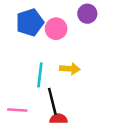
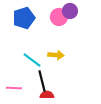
pink circle: (56, 29) -> (59, 17), moved
cyan line: (40, 75) -> (32, 60), turned -60

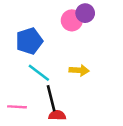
blue pentagon: (24, 18) -> (29, 41), moved
yellow arrow: (56, 55) -> (79, 70), moved

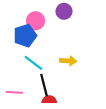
purple circle: (85, 13) -> (64, 11), moved
pink circle: (72, 20) -> (36, 21), moved

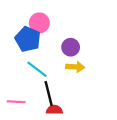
purple circle: (64, 11) -> (71, 47), moved
blue pentagon: (25, 36) -> (28, 39), turned -30

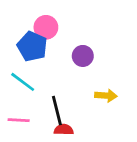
yellow arrow: (75, 67) -> (106, 96), moved
cyan line: (37, 69) -> (23, 82), moved

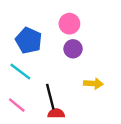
pink circle: (46, 27) -> (69, 24), moved
pink line: (19, 120) -> (17, 105), turned 36

